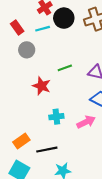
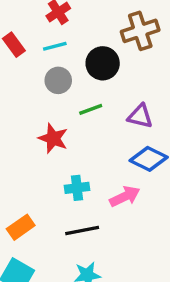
black circle: (64, 18) -> (103, 63), moved
gray circle: (27, 50) -> (58, 80), moved
black line: (47, 150) -> (82, 231), moved

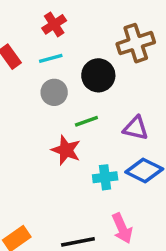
red star: (53, 138) -> (66, 150), moved
cyan cross: (77, 188) -> (105, 177), moved
pink arrow: (125, 196) -> (122, 228), moved, turned 92

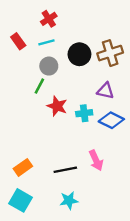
brown cross: (136, 43) -> (110, 53), moved
green line: (86, 121) -> (39, 86), moved, turned -42
cyan cross: (105, 177) -> (84, 113), moved

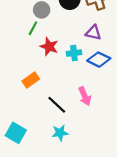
orange rectangle: (23, 167) -> (31, 80), moved
black line: (65, 170) -> (57, 105), turned 54

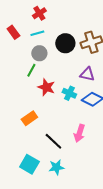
cyan cross: (74, 53) -> (69, 93), turned 32
pink arrow: (85, 96) -> (79, 133), turned 42
cyan square: (16, 133) -> (29, 164), moved

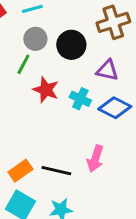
black circle: (65, 43) -> (71, 45), moved
orange rectangle: (29, 118) -> (20, 171), moved
black line: (53, 141) -> (56, 171), turned -30

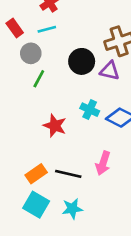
gray circle: (35, 39) -> (31, 53), moved
purple triangle: (107, 70) -> (110, 71), moved
red star: (46, 90) -> (55, 126), moved

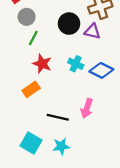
red star: (55, 126) -> (42, 64), moved
orange rectangle: (36, 174) -> (31, 89), moved

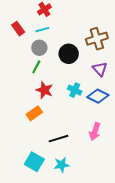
gray circle: (27, 17) -> (39, 48), moved
purple triangle: (92, 31) -> (100, 69), moved, turned 35
pink arrow: (87, 108) -> (95, 131), moved
black line: (58, 117) -> (59, 139), turned -30

